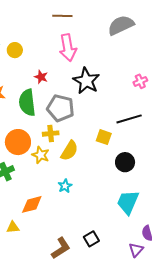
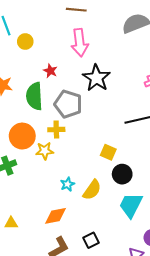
yellow square: (104, 137) -> (108, 152), moved
yellow semicircle: (69, 151) -> (92, 190), moved
yellow star: (41, 155) -> (45, 151), turned -30
black circle: (125, 162) -> (122, 174), moved
orange diamond: (32, 204) -> (56, 216), moved

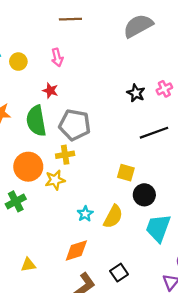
pink arrow: (80, 43) -> (57, 57), moved, size x0.6
black star: (96, 78) -> (136, 93), moved, size x0.6

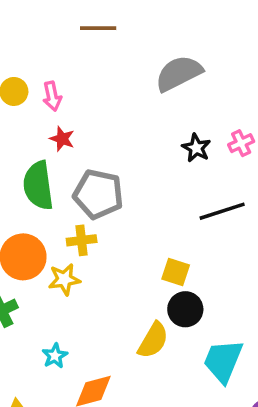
gray semicircle: (138, 26) -> (179, 73), moved
pink arrow: (57, 57) -> (52, 96), moved
black circle: (144, 195) -> (185, 309), moved
cyan star: (85, 214) -> (55, 356), moved

